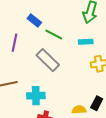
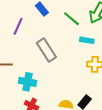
green line: (54, 35) -> (71, 19), moved

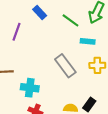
gray rectangle: (46, 50) -> (65, 66), moved

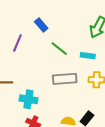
green line: (70, 20) -> (59, 49), moved
gray rectangle: (65, 66) -> (65, 79), turned -60

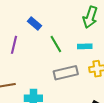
green line: (59, 49) -> (56, 44), turned 30

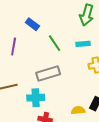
gray rectangle: (66, 73) -> (48, 74), moved

